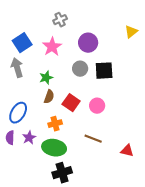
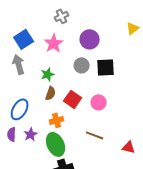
green ellipse: (54, 148) -> (56, 144), turned 55

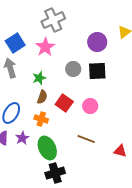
gray cross: (62, 16) -> (53, 20), size x1.6
purple circle: (90, 39) -> (97, 42), moved
orange cross: (57, 120) -> (41, 119), moved, turned 32

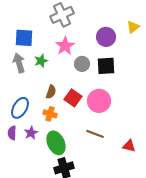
blue square: (15, 43) -> (24, 38), turned 36
pink star: (45, 47) -> (65, 46), moved
green star: (39, 78) -> (41, 61), moved
pink circle: (90, 106) -> (99, 101), size x1.5

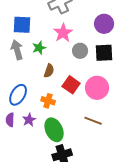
brown semicircle: (51, 92) -> (49, 71), moved

